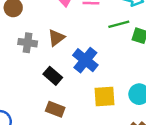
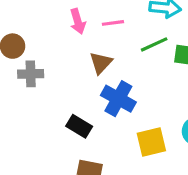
brown triangle: (56, 38) -> (101, 63), moved
gray cross: (28, 43) -> (31, 74), moved

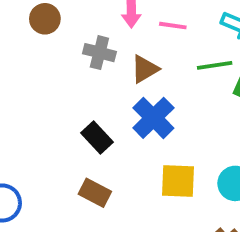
gray cross: (31, 74) -> (99, 53), moved

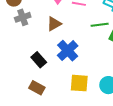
gray cross: (99, 53) -> (23, 17), moved, turned -35
brown triangle: (145, 69) -> (54, 24), moved

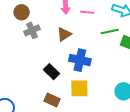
blue cross: (68, 51) -> (80, 60), turned -30
yellow square: (79, 83) -> (79, 88), moved

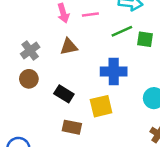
brown circle: (22, 12) -> (29, 79), moved
brown triangle: (64, 34) -> (69, 47), turned 35
blue cross: (80, 60) -> (114, 71), moved

